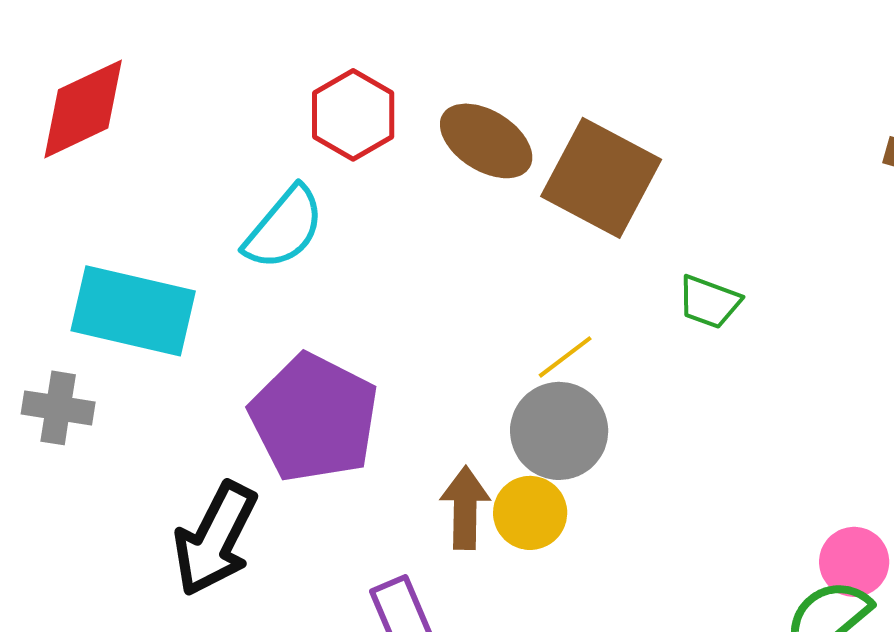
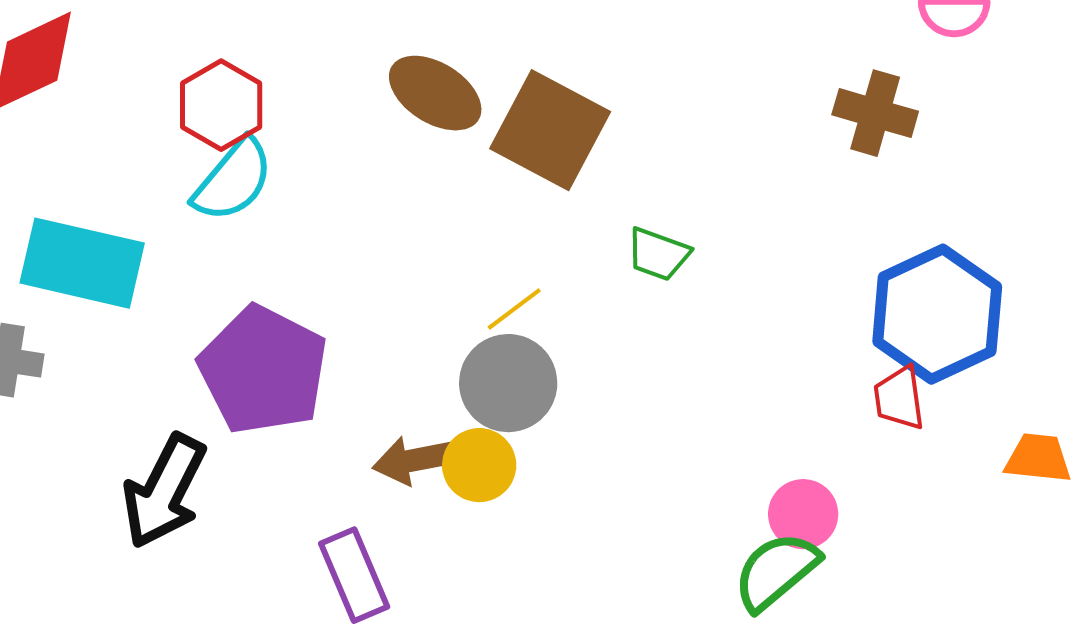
red hexagon: (353, 115) -> (221, 105), moved
brown arrow: (465, 508) -> (414, 460), turned -102

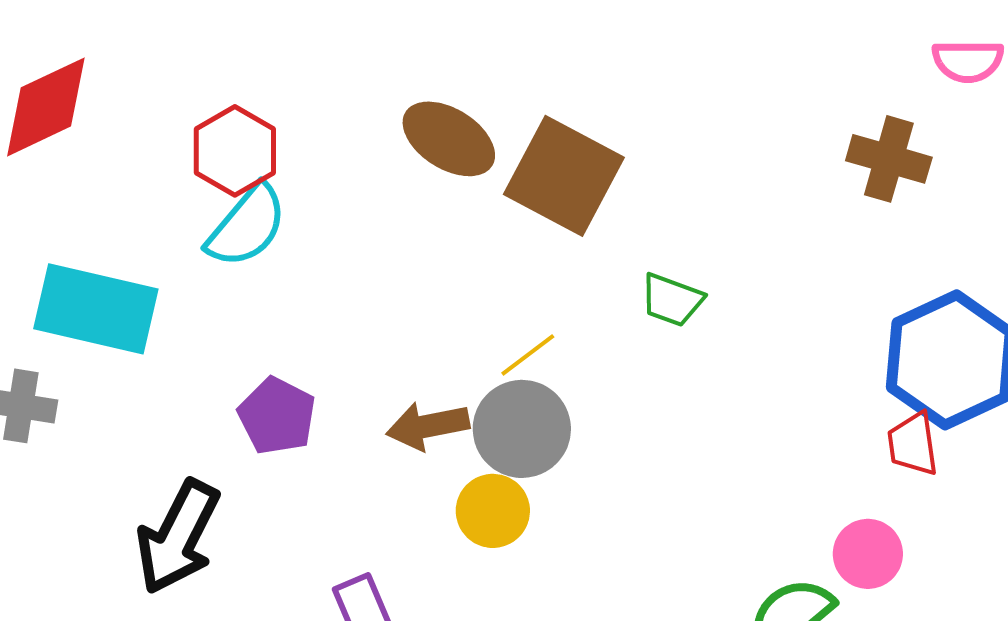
purple pentagon: (263, 370) -> (277, 416), size x0.6
brown arrow: (414, 460) -> (428, 426), moved
pink circle: (803, 514) -> (868, 554), moved

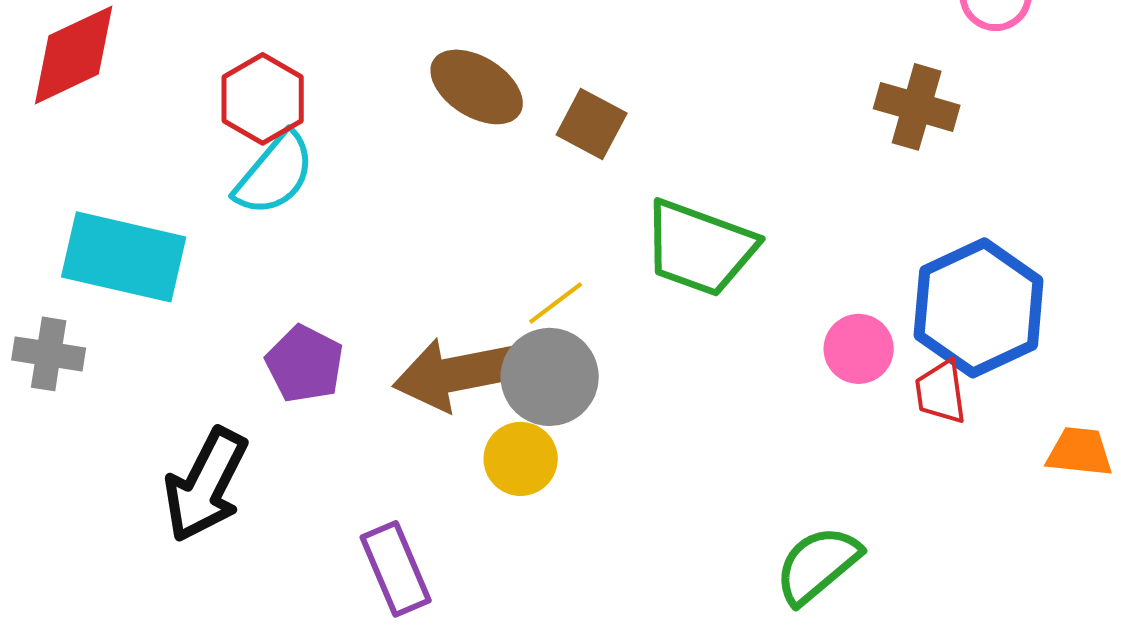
brown square: (564, 176) -> (592, 124), size x0.6
green trapezoid: (672, 300) -> (700, 248), size x1.8
brown arrow: (428, 426) -> (456, 374), size x1.5
pink circle: (868, 554) -> (859, 349), moved

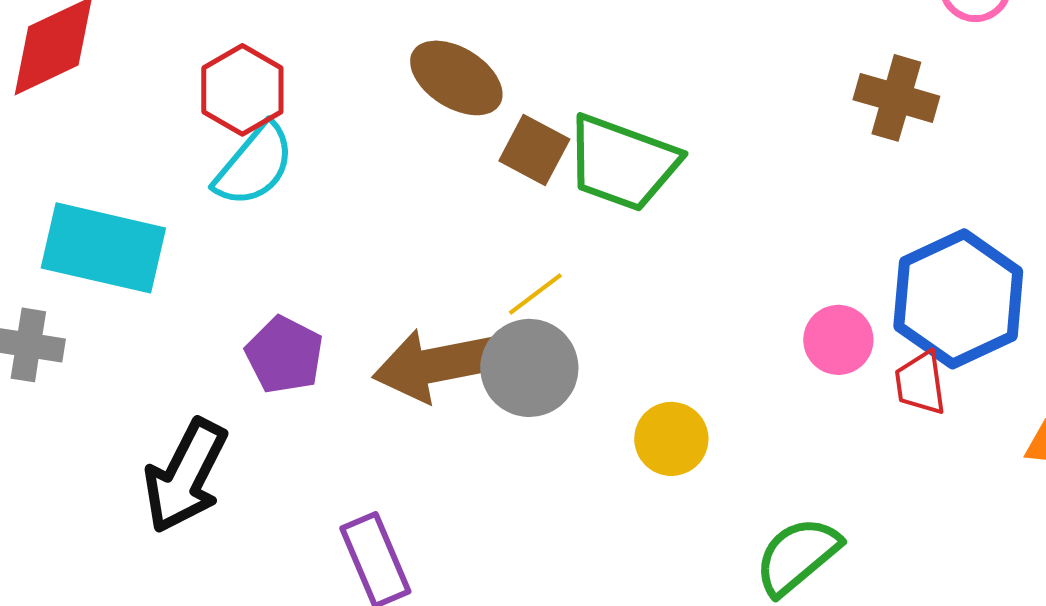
brown square: (592, 124) -> (534, 150), moved
green trapezoid: (700, 248) -> (622, 163), moved
yellow circle: (521, 459) -> (671, 439), moved

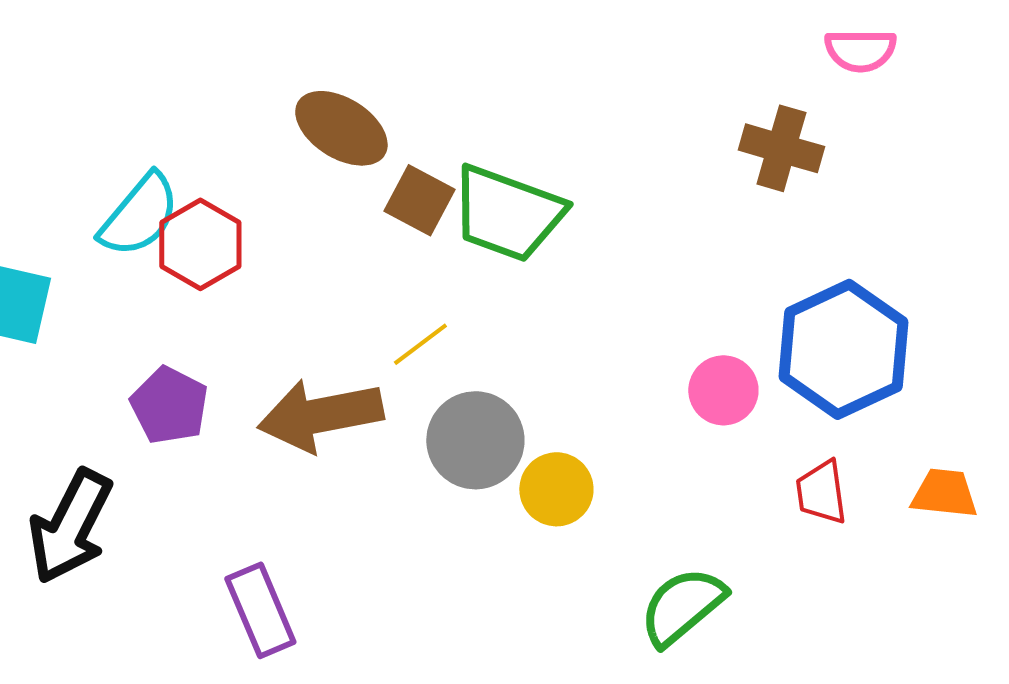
red hexagon: (242, 90) -> (200, 244), moved
gray circle: (529, 368) -> (475, 440), moved
red trapezoid: (920, 383) -> (821, 492), moved

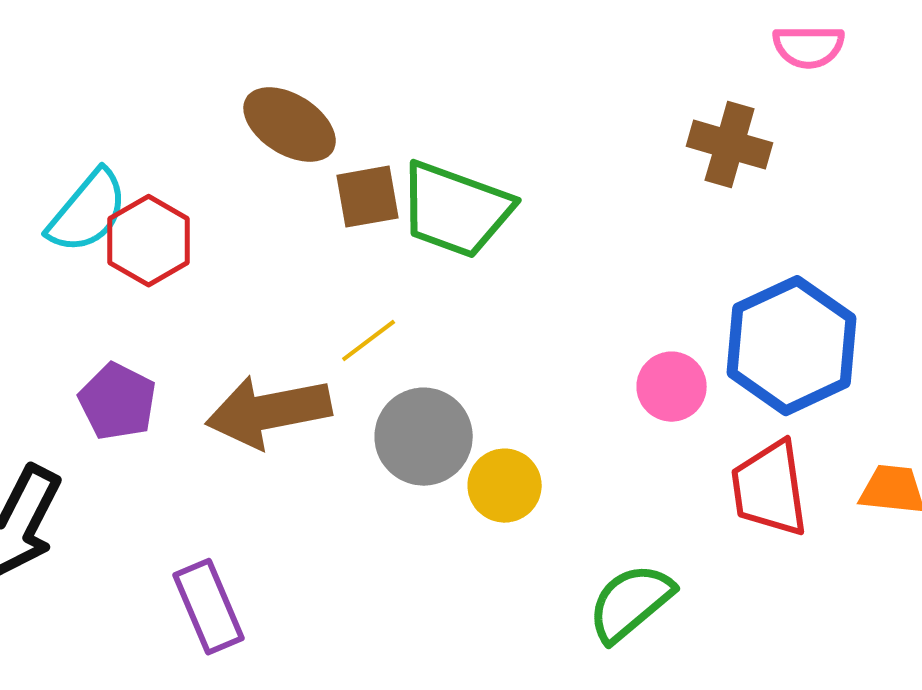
brown square: (419, 200) -> (368, 197), turned -38
red trapezoid: (821, 492) -> (770, 489), size x1.5

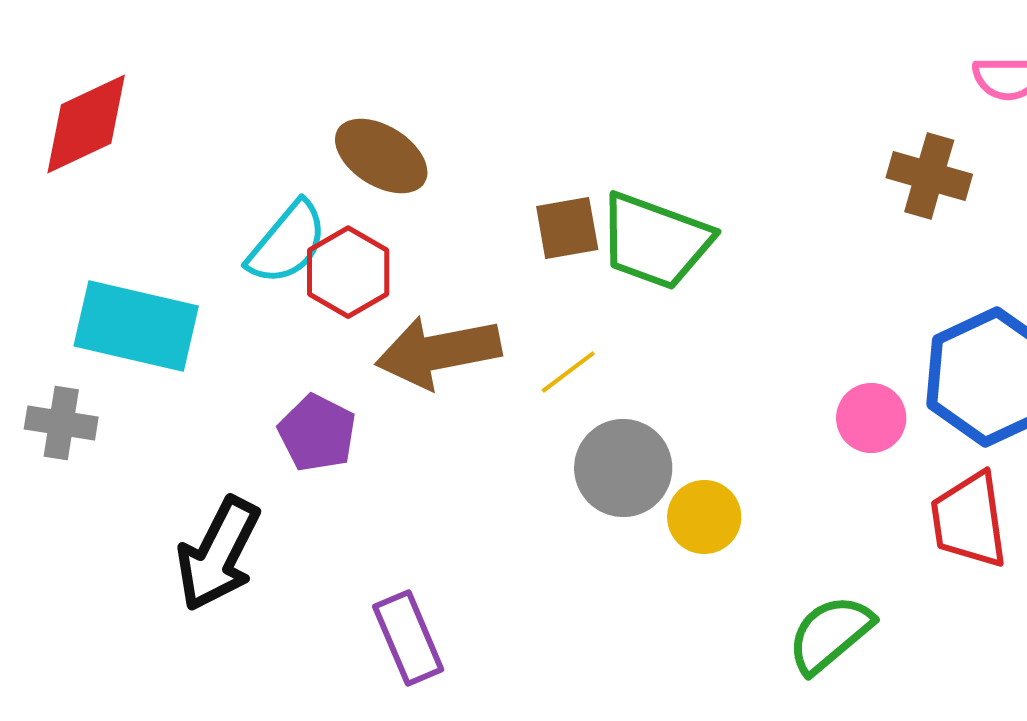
brown ellipse: (290, 125) -> (381, 156), moved
brown arrow: (269, 412) -> (438, 352), moved

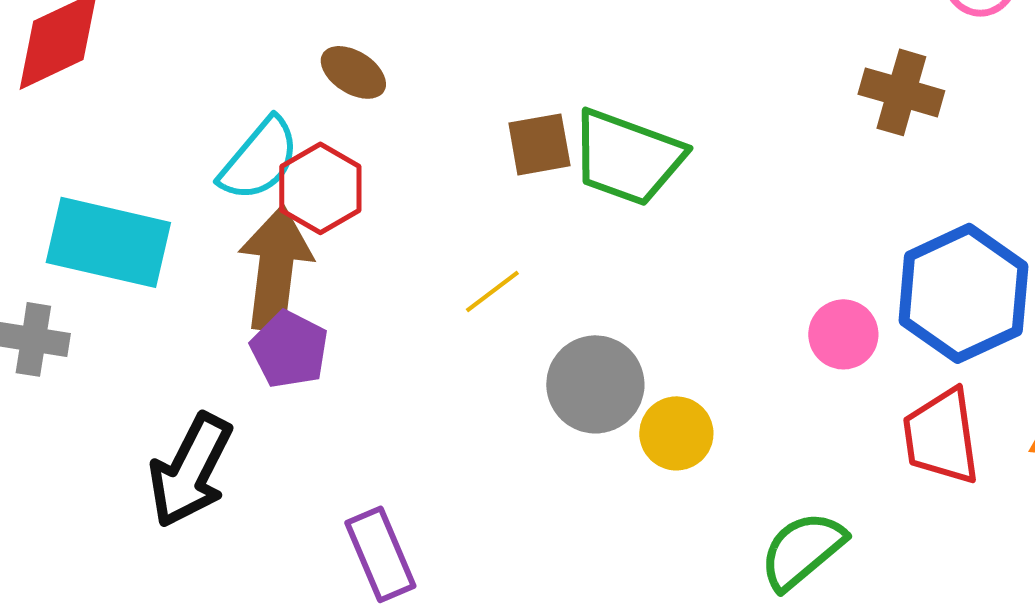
brown ellipse: (381, 156) -> (353, 72), size x0.7
brown arrow: (438, 352) -> (275, 268), moved, turned 108
yellow line: (568, 372) -> (492, 291), moved

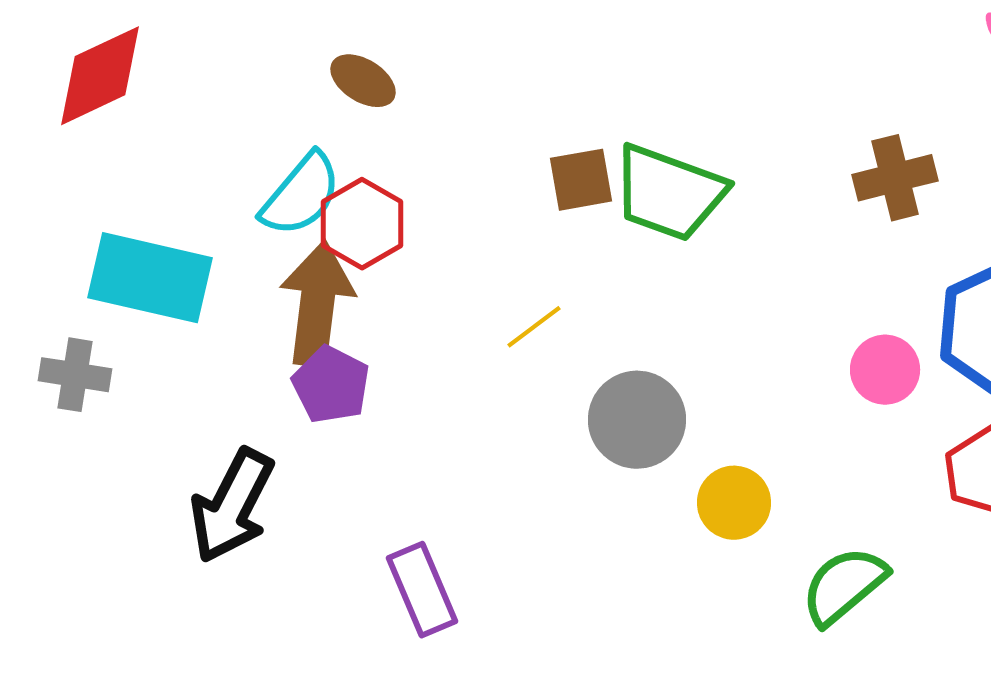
brown ellipse: (353, 72) -> (363, 81), moved
brown cross: (901, 92) -> (895, 178), moved, turned -30
yellow circle: (676, 433) -> (734, 503), moved

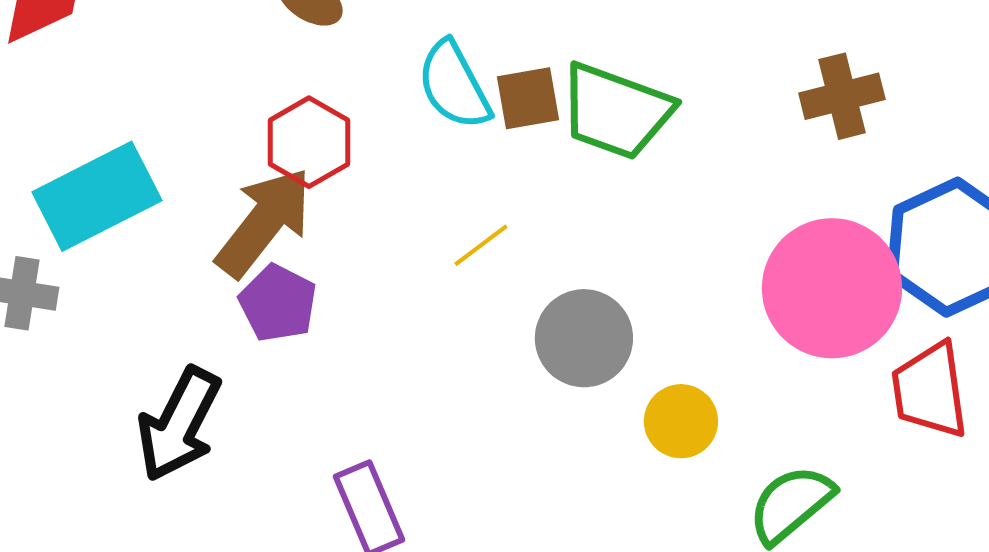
cyan semicircle: (301, 195) -> (454, 85), moved, turned 112
cyan rectangle: (150, 278) -> (97, 196), turned -40
brown arrow: (317, 304) -> (264, 222), turned 31
pink circle: (885, 370) -> (832, 288), size x2.0

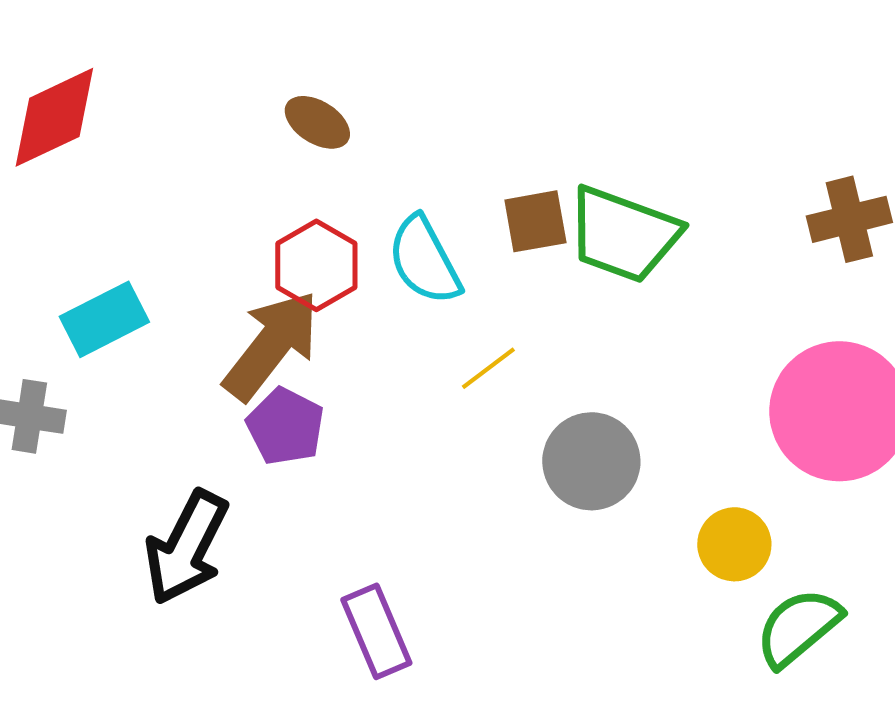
cyan semicircle: (454, 85) -> (424, 260), moved
cyan rectangle: (97, 196) -> (104, 319), size x0.7
yellow circle: (681, 421) -> (734, 544), moved

